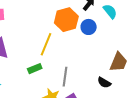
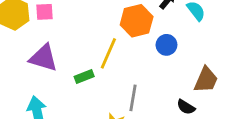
blue circle: (89, 27) -> (166, 45), moved
green rectangle: (35, 69) -> (84, 77), moved

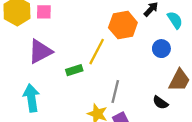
blue circle: (166, 45) -> (161, 49), moved
purple triangle: (43, 58) -> (40, 52), turned -48

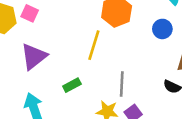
pink square: (44, 12) -> (30, 13), turned 35
green rectangle: (74, 70) -> (72, 85), moved

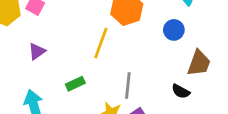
purple triangle: (34, 56) -> (37, 51), size x0.6

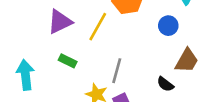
purple triangle: (37, 51) -> (60, 22), moved, size x1.5
green rectangle: (75, 84) -> (68, 61), turned 42

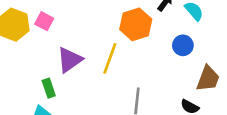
green rectangle: (68, 61) -> (49, 88), moved, turned 54

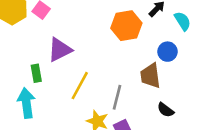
yellow line: (110, 58) -> (80, 86), moved
brown trapezoid: (208, 79) -> (150, 76), moved, turned 144

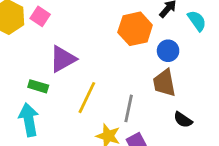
blue circle: (167, 52) -> (168, 51), moved
green rectangle: (36, 73) -> (38, 86), turned -60

